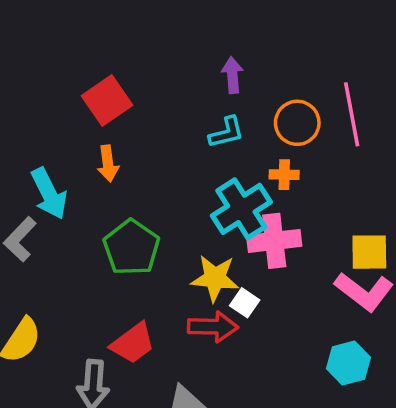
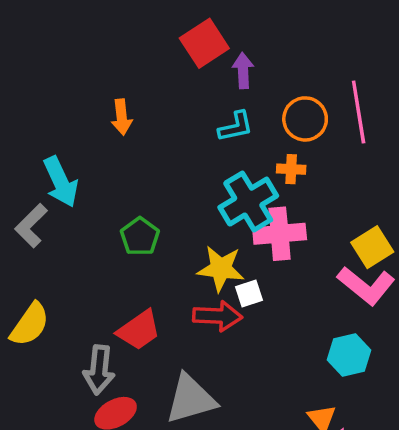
red square: (107, 100) -> (204, 43), moved
orange arrow: (108, 164) -> (122, 117), moved
green pentagon: (131, 248) -> (140, 237), size x0.7
yellow square: (369, 252) -> (372, 247), turned -33
white square: (245, 303) -> (249, 293), turned 36

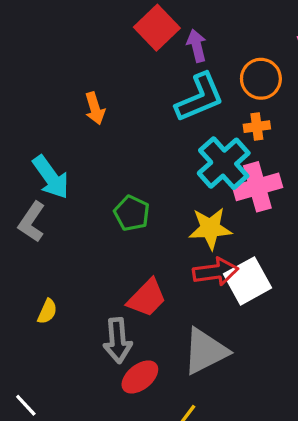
cyan L-shape: (236, 127) -> (200, 97), size x1.6
white square: (249, 293) -> (248, 281), moved, size x1.8
yellow semicircle: (30, 324) -> (47, 311), size x0.6

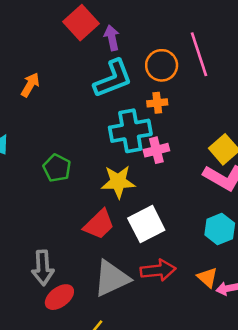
orange arrow: (95, 108) -> (30, 85), turned -135
cyan cross: (224, 163) -> (130, 131), turned 30
pink cross: (257, 187) -> (156, 150), size x0.7
red arrow: (215, 272) -> (158, 270), moved
red trapezoid: (147, 298) -> (99, 224), moved

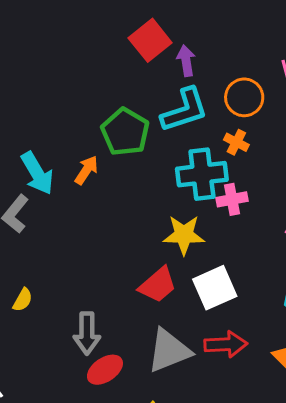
orange arrow: (30, 85) -> (86, 170), moved
orange cross: (157, 103) -> (236, 142), turned 30
green pentagon: (57, 168) -> (125, 132), moved, size x1.4

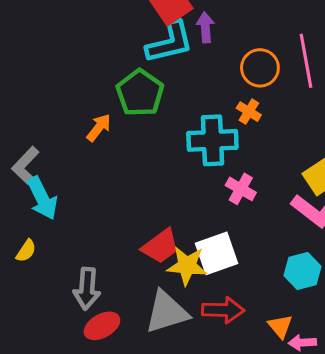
cyan L-shape: (185, 110) -> (170, 42), moved
cyan arrow: (37, 173) -> (42, 198), moved
pink cross: (232, 199) -> (241, 189), moved, turned 36
yellow star: (184, 235) -> (187, 266), moved

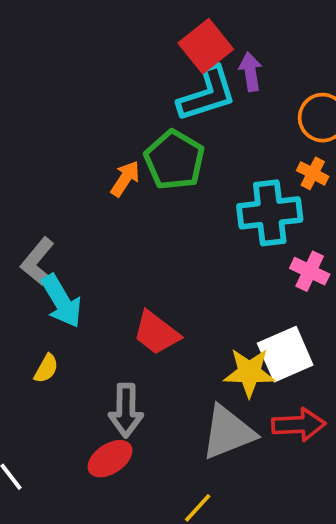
orange arrow: (99, 128) -> (125, 179), moved
red trapezoid: (160, 246) -> (156, 333), moved, turned 78
red ellipse: (102, 326) -> (110, 459), moved

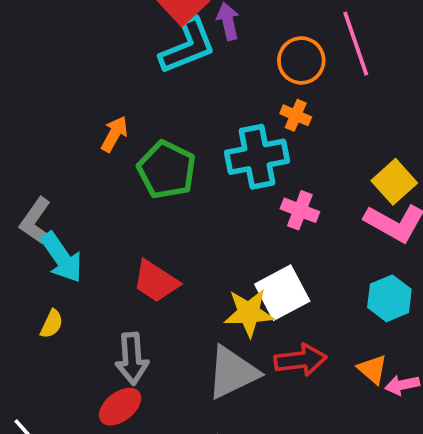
green pentagon: (174, 160) -> (167, 170), moved

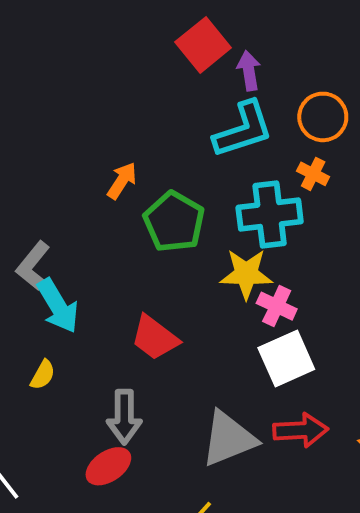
cyan L-shape: (188, 46) -> (243, 129), moved
pink cross: (300, 210) -> (277, 306), moved
yellow star: (249, 313) -> (246, 274), moved

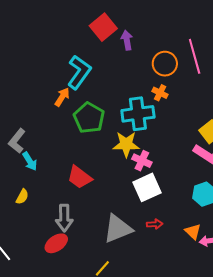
cyan L-shape: (243, 129) -> (79, 72), moved, turned -36
cyan arrow: (58, 306) -> (30, 161), size x0.7
red arrow: (301, 430) -> (155, 224), size x0.6

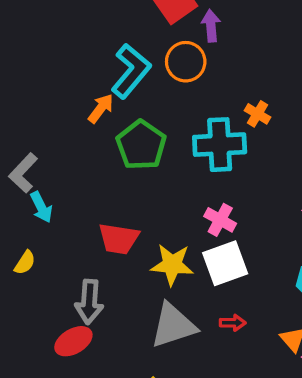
orange circle: (165, 64) -> (186, 62), moved
yellow star: (126, 144) -> (172, 265), moved
red trapezoid: (80, 177) -> (119, 239), turned -32

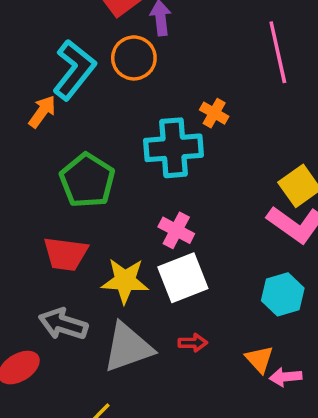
green pentagon: (141, 145) -> (87, 180), moved
gray arrow: (89, 302) -> (63, 324), moved, turned 105

